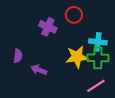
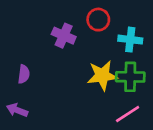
cyan cross: (98, 42) -> (130, 40), moved
purple arrow: (39, 70) -> (17, 110), moved

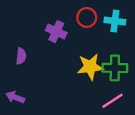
cyan cross: (130, 40) -> (115, 21), moved
purple semicircle: (24, 74) -> (21, 56), moved

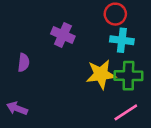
red circle: (87, 17) -> (115, 14), moved
cyan cross: (115, 21) -> (122, 40), moved

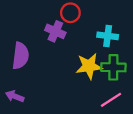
red circle: (115, 14) -> (70, 13), moved
purple semicircle: (24, 63) -> (21, 56), size x1.6

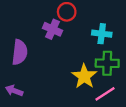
yellow star: (89, 66) -> (84, 76), moved, turned -30

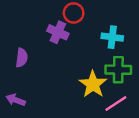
purple semicircle: (20, 52) -> (22, 58), size x0.7

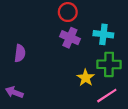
purple cross: (58, 32) -> (70, 38), moved
yellow star: (93, 84) -> (86, 78), size x0.7

